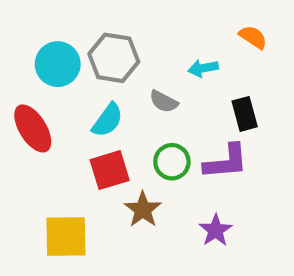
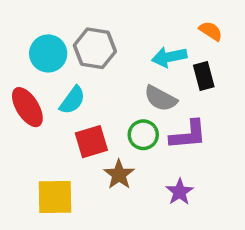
cyan arrow: (203, 68) -> (169, 57), size x1.4
gray semicircle: (164, 101) -> (161, 98), moved, size x1.4
black rectangle: (245, 114) -> (204, 76), moved
cyan semicircle: (108, 120) -> (72, 100), moved

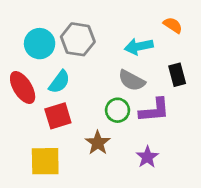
black rectangle: (204, 76) -> (177, 75), moved
red square: (91, 142) -> (58, 116), moved

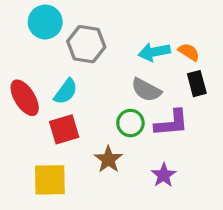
orange semicircle: (173, 25) -> (189, 52), moved
cyan circle: (40, 44) -> (45, 22), moved

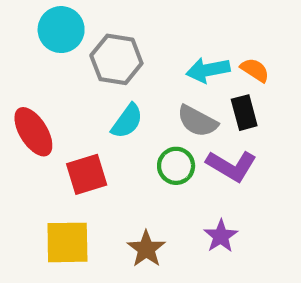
black rectangle: (197, 84) -> (244, 113), moved
cyan semicircle: (66, 91) -> (127, 121), moved
purple L-shape: (172, 123) -> (231, 166), turned 36
brown star: (108, 159) -> (146, 249), moved

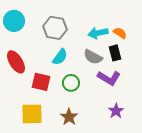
cyan circle: (61, 30) -> (14, 21), moved
green circle: (176, 166) -> (71, 83), moved
red square: (87, 174) -> (41, 82), turned 30
purple star: (221, 236) -> (116, 111), moved

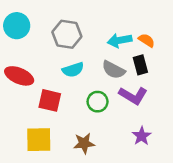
cyan semicircle: (60, 57) -> (73, 70), turned 36
red ellipse: (16, 62) -> (19, 76), turned -35
green circle: (71, 83) -> (98, 102), moved
brown star: (69, 117) -> (84, 143), turned 30

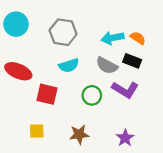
black rectangle: (140, 65) -> (132, 61), turned -54
purple star: (142, 136) -> (125, 138), moved
yellow square: (39, 140) -> (37, 131), size x0.6

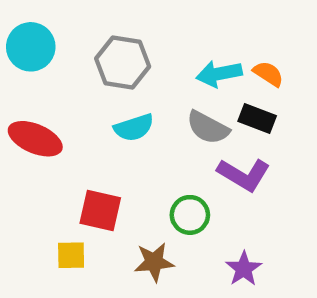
red square: (47, 94) -> (100, 210), moved
green circle: (92, 95) -> (190, 215), moved

